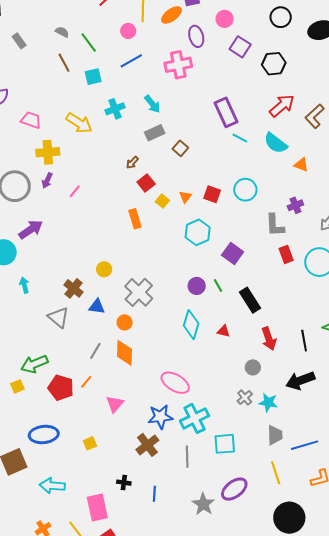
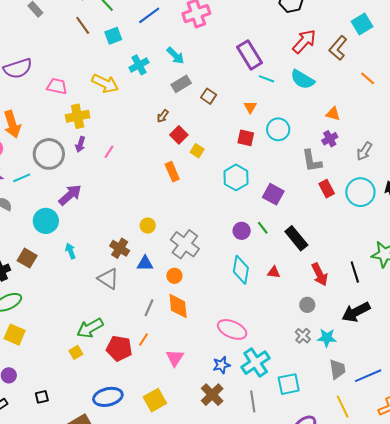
orange triangle: (301, 165) -> (333, 114), moved
orange triangle: (185, 197) -> (250, 107), moved
blue star: (160, 417) -> (221, 365), size x0.7
yellow square: (90, 443) -> (155, 400), size x1.6

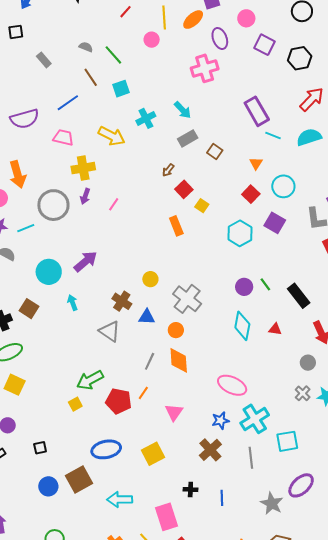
blue line: (149, 15) -> (68, 103), moved
cyan semicircle: (302, 79) -> (309, 137), turned 130
red square: (246, 138) -> (251, 194), turned 30
purple square: (273, 194) -> (275, 223), moved
purple arrow: (70, 195) -> (86, 261), moved

